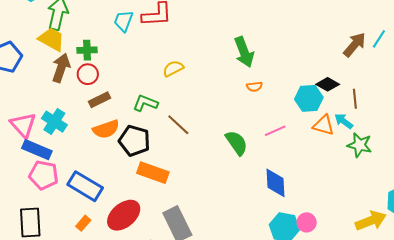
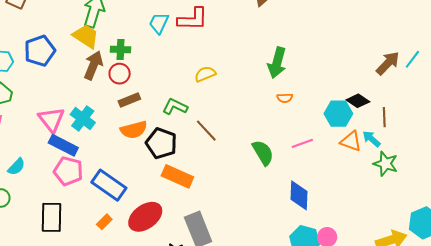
green arrow: (244, 52) -> (277, 63), turned 32

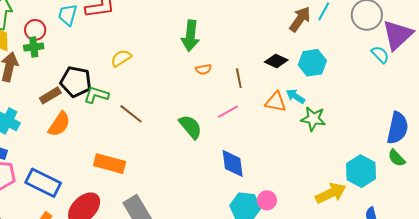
red circle: (120, 74) -> (35, 30), moved
cyan hexagon: (338, 114) -> (312, 63), moved
brown line: (384, 117) -> (239, 78), moved
orange semicircle: (134, 130) -> (59, 124), turned -32
black pentagon: (161, 143) -> (76, 82), moved

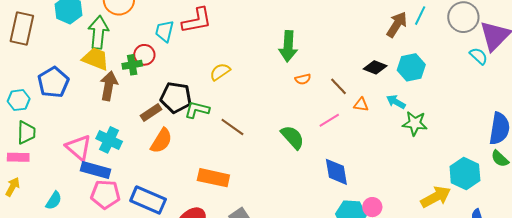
red circle: (35, 30) -> (144, 55), moved
brown line: (239, 78) -> (339, 86), turned -30
orange triangle: (276, 102) -> (361, 105), moved, size x0.7

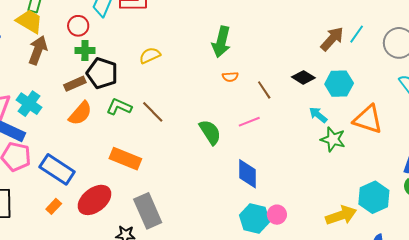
green cross: (132, 65) -> (85, 50), moved
orange triangle: (361, 105) -> (368, 119), moved, size x2.0
green L-shape: (197, 110) -> (119, 107), moved

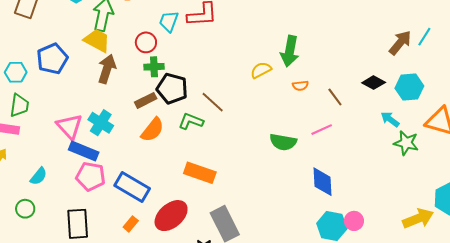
yellow semicircle: (150, 55) -> (261, 70), moved
brown line: (153, 112) -> (213, 102), moved
green semicircle: (210, 132) -> (283, 142), turned 136

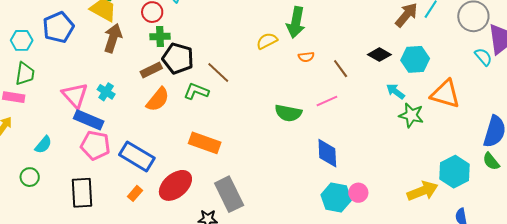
cyan cross: (101, 123) -> (106, 92), size x0.7

